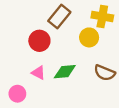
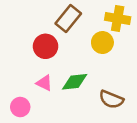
brown semicircle: (105, 73) -> (111, 99), moved

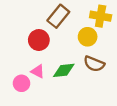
brown semicircle: (111, 99) -> (94, 64), moved
pink circle: (20, 107) -> (21, 83), moved

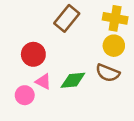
yellow circle: (88, 37) -> (114, 46), moved
red circle: (39, 40) -> (33, 54), moved

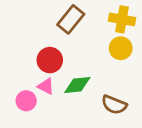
red circle: (33, 54) -> (50, 60), moved
brown semicircle: (108, 73) -> (114, 105), moved

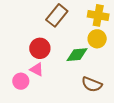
green diamond: (77, 85) -> (77, 55), moved

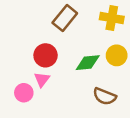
yellow circle: (97, 39) -> (117, 55), moved
pink triangle: (37, 70) -> (42, 79), turned 40

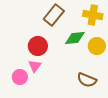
green diamond: (88, 63) -> (75, 38), moved

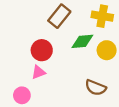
pink triangle: (35, 66) -> (38, 72), turned 32
pink circle: (20, 77) -> (22, 95), moved

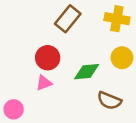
green diamond: (82, 41) -> (87, 72), moved
pink circle: (22, 95) -> (14, 109), moved

